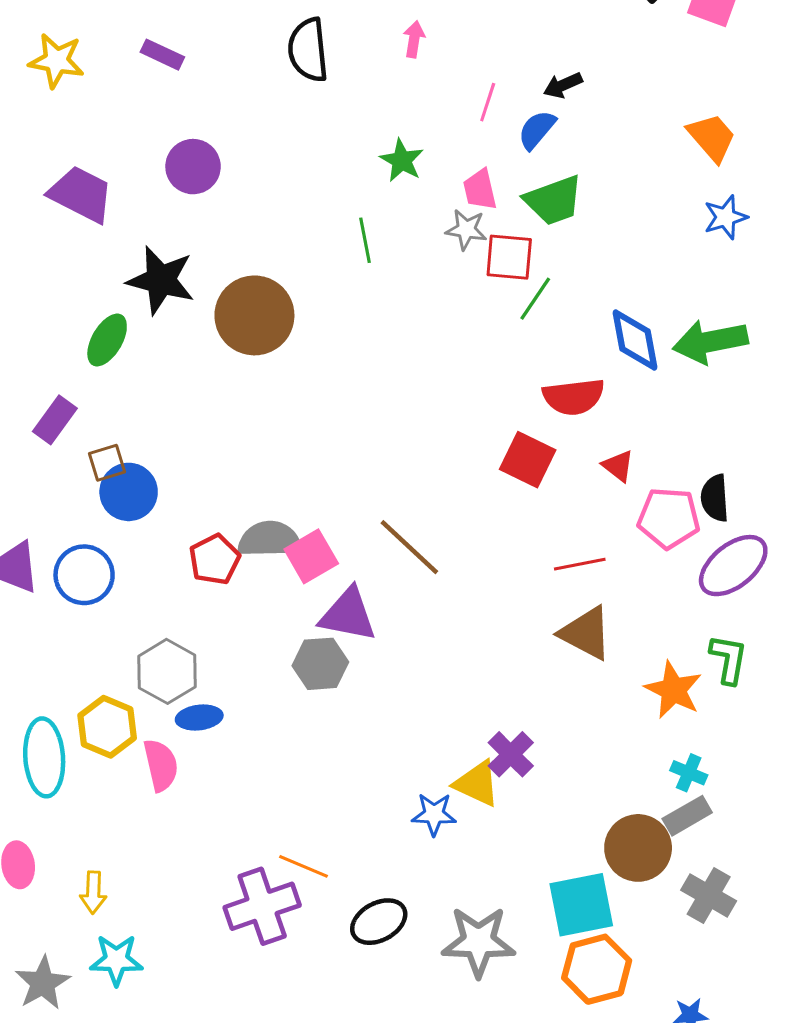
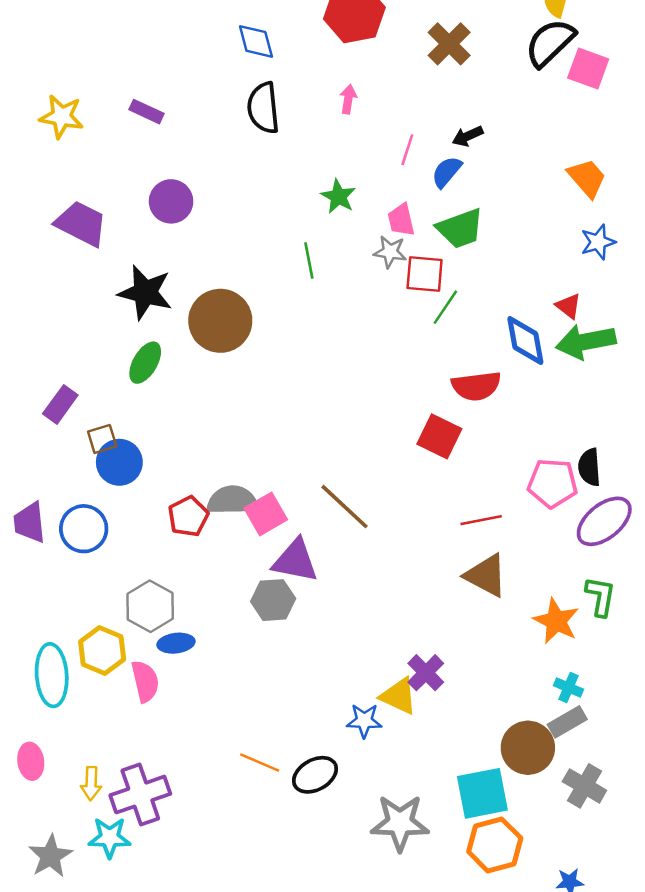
green ellipse: (107, 340) -> (145, 363), moved
red triangle: (618, 466) -> (568, 306), moved
purple cross: (262, 906) -> (140, 795), moved
black ellipse: (379, 922) -> (315, 775), moved

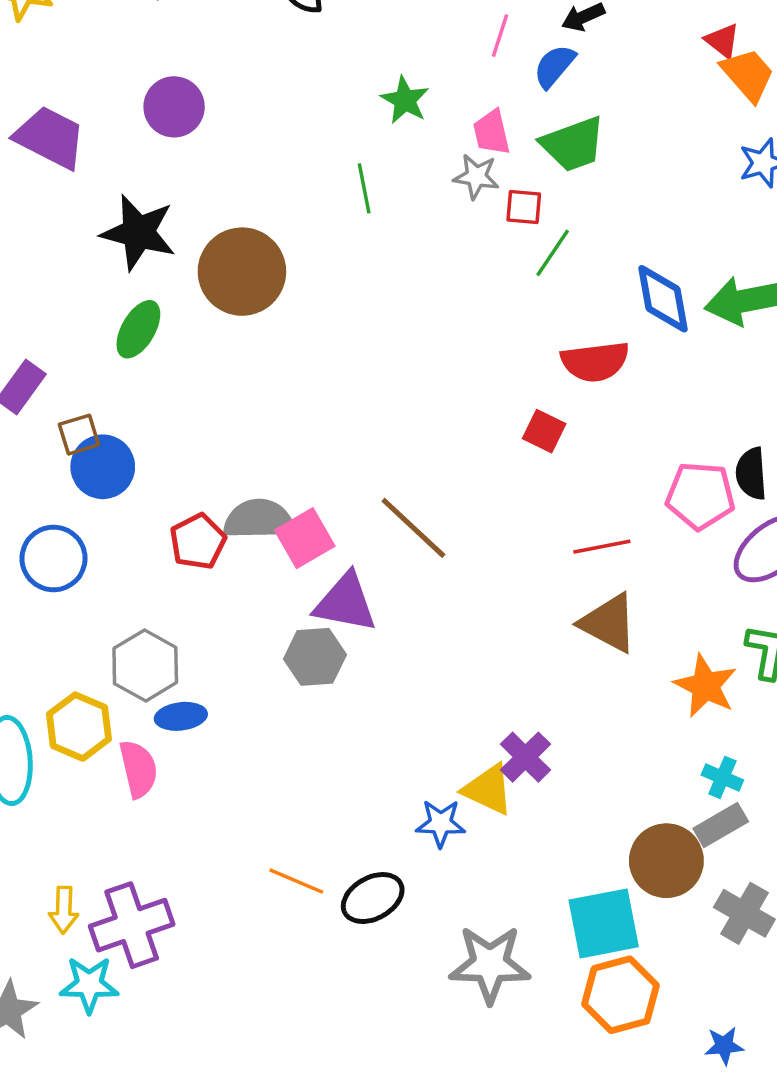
red square: (425, 274) -> (524, 207), size x0.7
red triangle: (568, 306) -> (722, 41), moved
red square: (439, 436) -> (544, 431), size x0.7

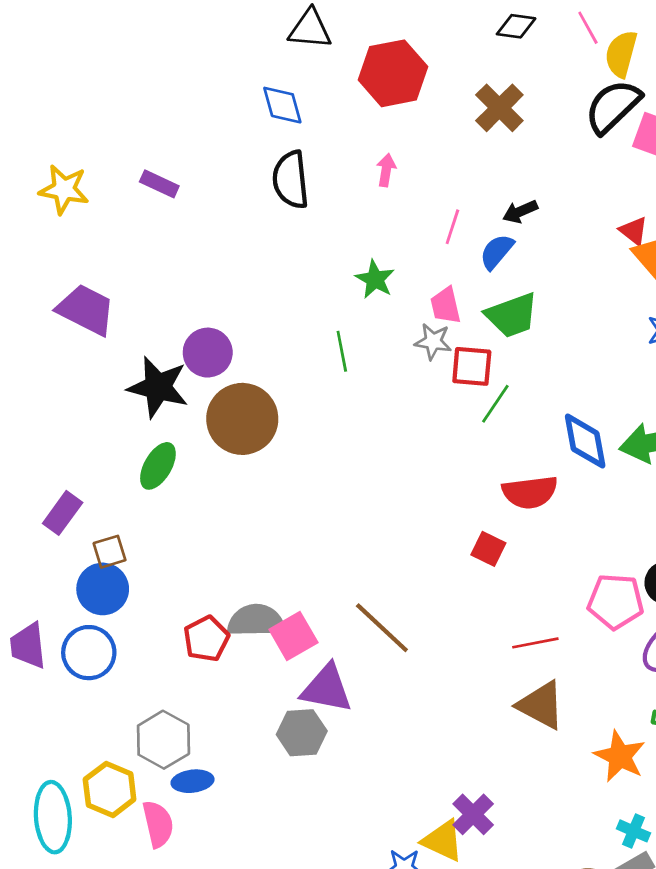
purple circle: (174, 107) -> (208, 353), moved
red square: (524, 207) -> (472, 366), size x1.4
blue circle: (103, 467) -> (103, 589), moved

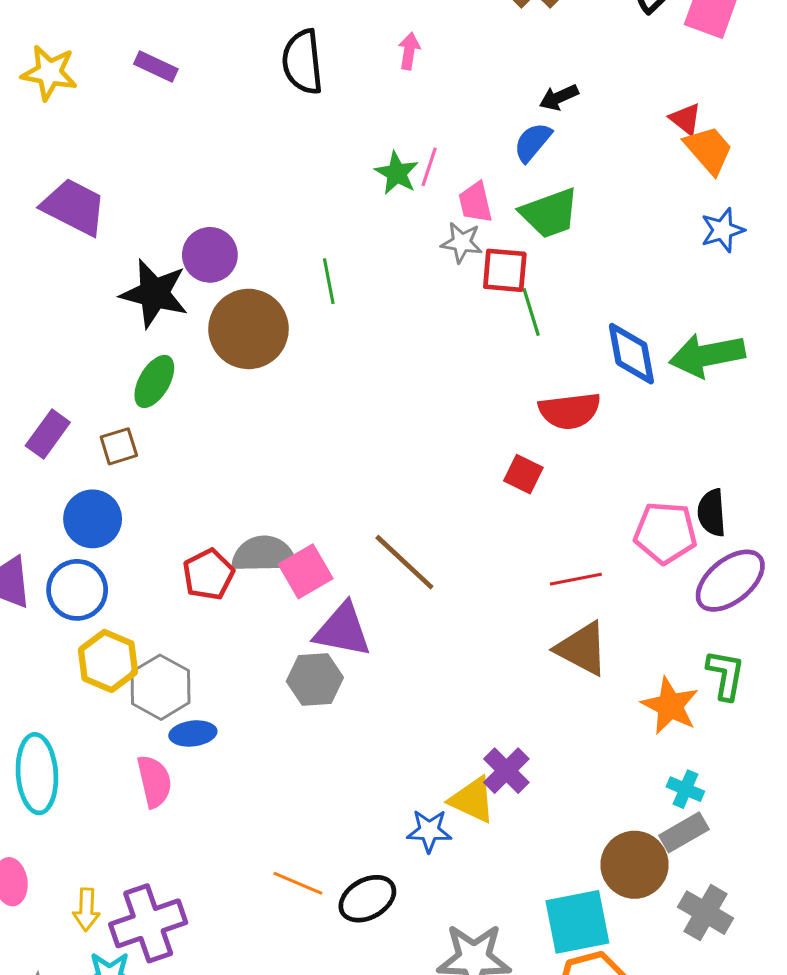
pink line: (452, 227) -> (429, 167), moved
green line: (342, 351) -> (329, 281), moved
green line: (495, 404) -> (531, 312), turned -51
brown square: (110, 552) -> (119, 446), moved
yellow hexagon: (110, 789) -> (108, 661), moved

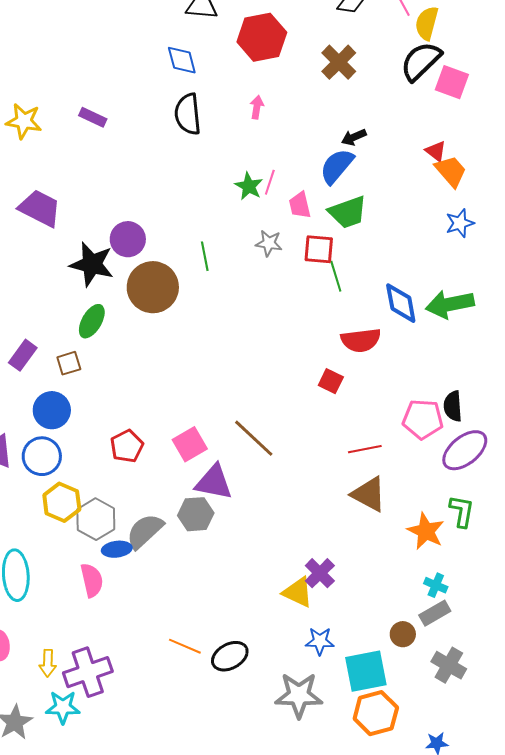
blue semicircle: (533, 142) -> (337, 166), size x1.4
gray star: (462, 242) -> (269, 243), moved
gray semicircle: (264, 554) -> (145, 531), moved, turned -42
blue star: (429, 831) -> (320, 641), moved
brown circle: (635, 865) -> (403, 634), size x0.6

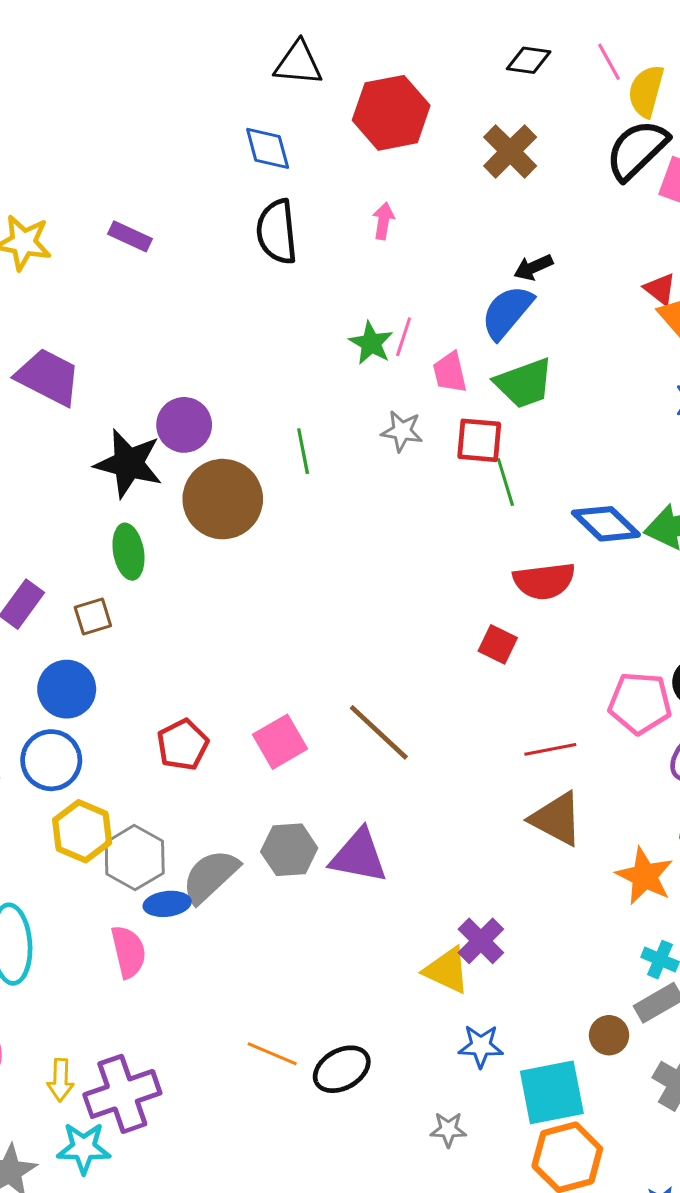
blue diamond: (401, 303) -> (606, 524), turned -36
green ellipse: (92, 321) -> (128, 552), turned -40
purple triangle: (214, 482) -> (359, 856), moved
gray star: (299, 695) -> (448, 1129), size x0.5

